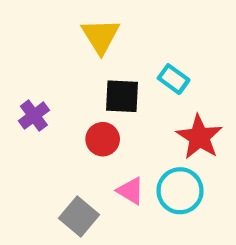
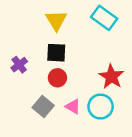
cyan rectangle: (174, 79) -> (104, 18), moved, size x1.5
black square: (122, 96) -> (56, 53), moved
gray square: (79, 217) -> (43, 107), moved

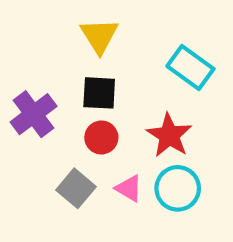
cyan rectangle: (104, 18) -> (190, 68), moved
purple cross: (19, 65) -> (34, 114), size x1.5
red star: (111, 77) -> (169, 135), moved

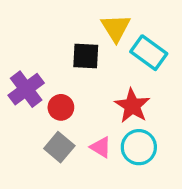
yellow triangle: (99, 36) -> (116, 28), moved
black square: (99, 93) -> (86, 56), moved
red circle: (101, 137) -> (61, 107), moved

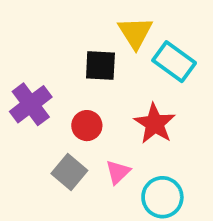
red circle: (61, 107) -> (87, 126), moved
pink triangle: (101, 147) -> (118, 172), turned 45
cyan circle: (139, 147) -> (162, 197), moved

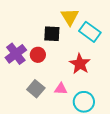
red circle: (87, 126) -> (38, 55), moved
pink triangle: (118, 172) -> (61, 89), turned 48

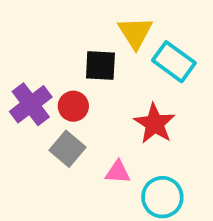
gray square: (36, 89) -> (68, 149), moved

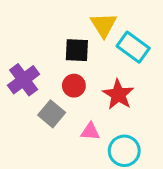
red circle: (73, 106) -> (74, 86), moved

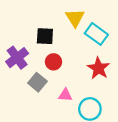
black square: (77, 50) -> (45, 36), moved
red star: (118, 95) -> (98, 68), moved

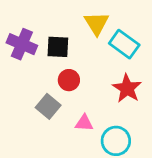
purple cross: (17, 58) -> (22, 44), moved, turned -30

